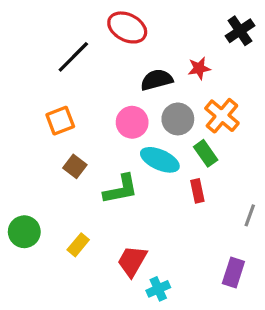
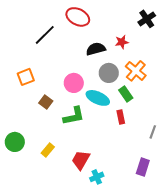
orange square: (60, 121) -> (26, 77), moved
pink circle: (132, 122) -> (74, 83), moved

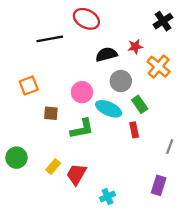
black line: (45, 35) -> (50, 39), turned 35
orange cross: (136, 71) -> (159, 67), moved
brown square: (46, 102) -> (51, 113), turned -32
red trapezoid: (81, 160) -> (76, 174), moved

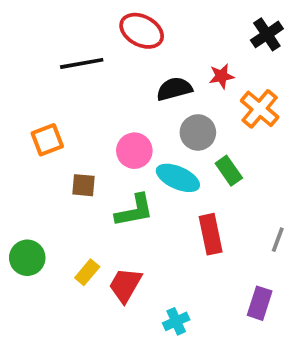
red rectangle: (134, 130) -> (211, 234), moved, size x1.5

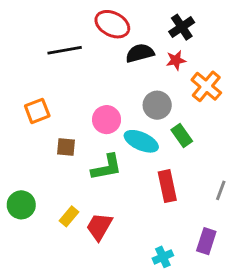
black cross: (267, 34) -> (182, 27), moved
black semicircle: (174, 89) -> (140, 53), moved
cyan cross: (176, 321) -> (163, 257), moved

